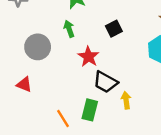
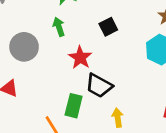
yellow arrow: (126, 100) -> (118, 118), moved
green rectangle: (90, 110) -> (74, 106), moved

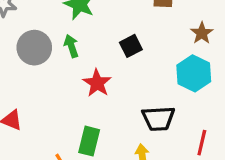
gray circle: (24, 47) -> (34, 48), moved
black trapezoid: (99, 86) -> (158, 118), moved, turned -32

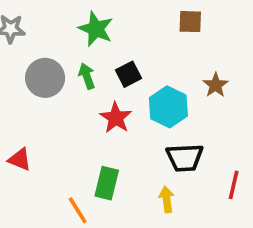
brown star: (202, 33) -> (216, 85), moved
black square: (131, 46) -> (128, 74), moved
cyan hexagon: (194, 73) -> (168, 107), moved

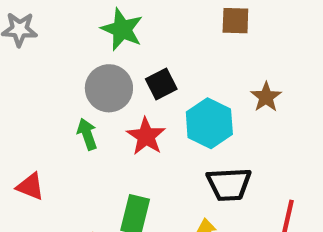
green arrow: (87, 76) -> (87, 134), moved
gray circle: (45, 78) -> (109, 88), moved

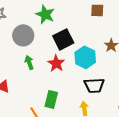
black square: (161, 84) -> (63, 39), size x1.5
gray circle: (109, 88) -> (23, 35), moved

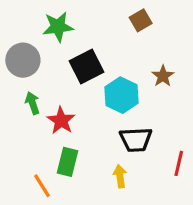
brown square: (97, 10) -> (141, 20), turned -32
green star: (45, 14) -> (58, 27), turned -30
red star: (56, 63) -> (61, 121), moved

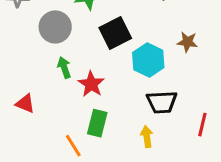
brown star: (163, 76) -> (187, 42), turned -30

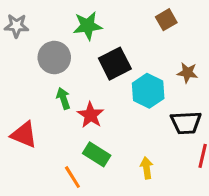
black trapezoid: (162, 102) -> (186, 123), moved
red triangle: (25, 104) -> (24, 135), size x1.4
green rectangle: (97, 123) -> (97, 154), turned -72

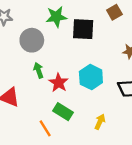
black square: (115, 64) -> (83, 29), moved, turned 30
cyan hexagon: (148, 91) -> (91, 77), moved
yellow arrow: (147, 168) -> (100, 122), turned 32

